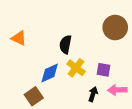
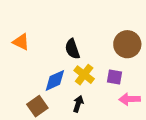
brown circle: (115, 28) -> (127, 44), moved
black semicircle: (65, 44) -> (72, 49), turned -30
black arrow: (93, 94) -> (78, 104), moved

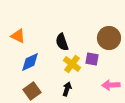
purple square: (114, 77) -> (92, 59), moved
blue diamond: (55, 80) -> (30, 62), moved

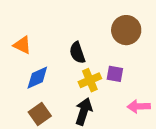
brown circle: (109, 38) -> (126, 30), moved
yellow cross: (72, 64) -> (90, 80), turned 30
black arrow: (67, 89) -> (84, 111), size x1.5

